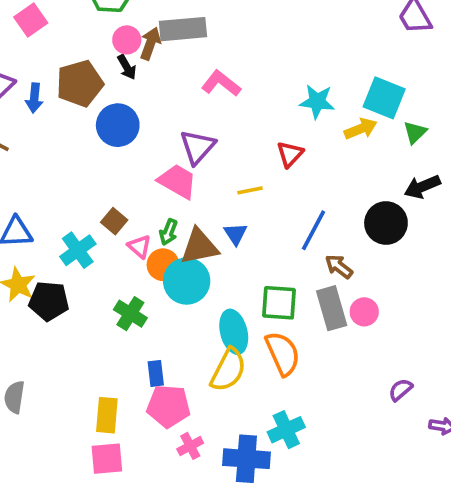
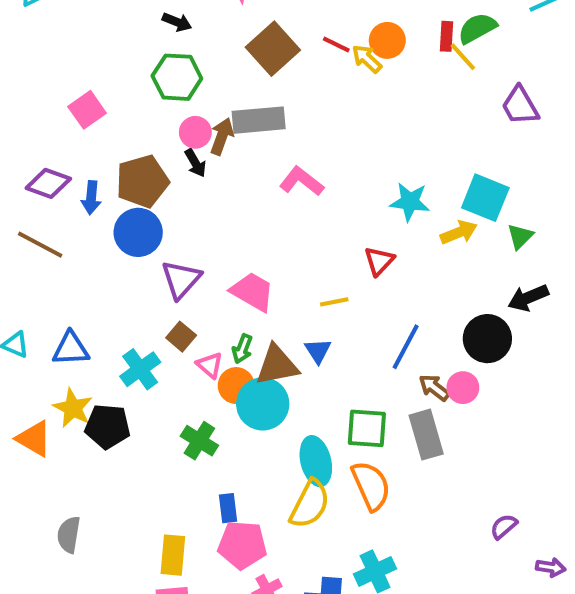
blue circle: (118, 125) -> (138, 232), moved
purple triangle: (197, 147) -> (181, 279), moved
pink circle: (364, 312) -> (463, 388), moved

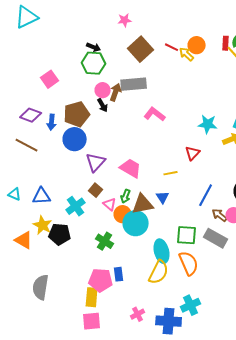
black arrow: (177, 22) -> (94, 47), moved
gray rectangle: (426, 435) -> (216, 238), turned -45
gray semicircle: (69, 535) -> (41, 287), size x1.4
pink pentagon: (242, 545) -> (101, 280), moved

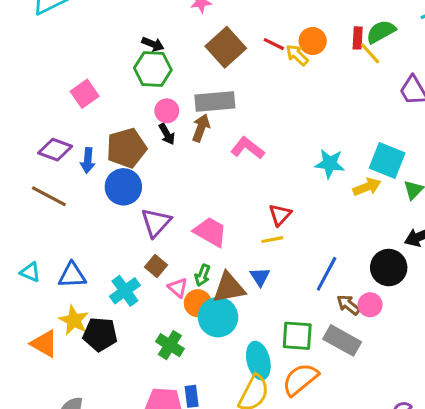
brown arrow: (116, 92) -> (201, 128), moved
red triangle: (193, 153) -> (280, 215), moved
orange semicircle: (189, 263) -> (300, 379), turned -105

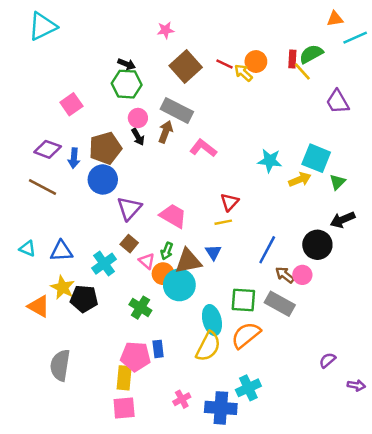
gray rectangle: (215, 102) -> (177, 110), turned 32

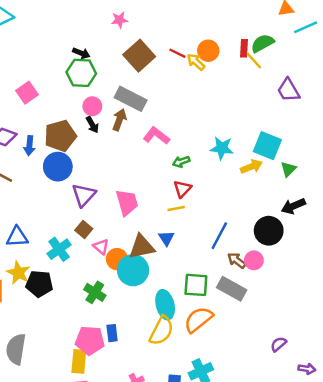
pink trapezoid: (173, 216) -> (127, 202), turned 44
green arrow: (167, 251) -> (181, 162), moved, turned 49

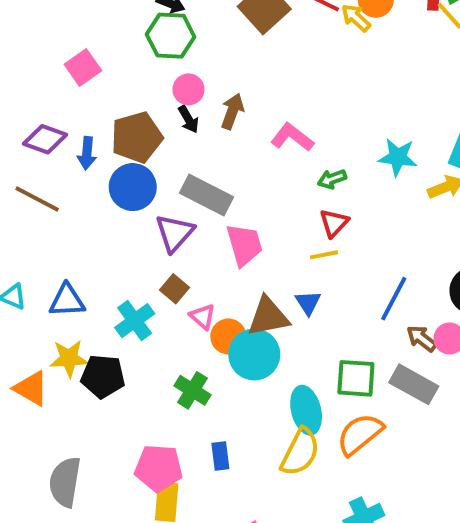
gray rectangle: (131, 99) -> (206, 195), moved
yellow star: (18, 273) -> (69, 358), turned -30
pink pentagon: (90, 340) -> (159, 468), moved

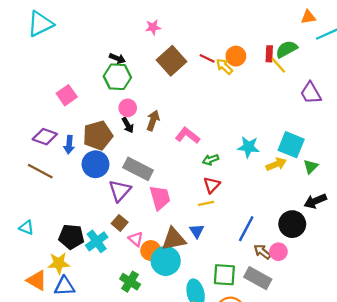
blue triangle: (67, 301) -> (64, 286), moved
black pentagon: (103, 376) -> (71, 237), moved

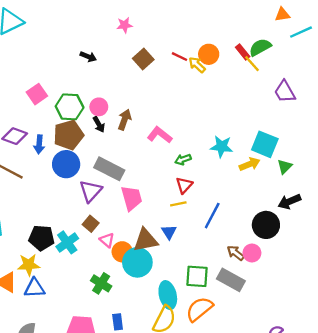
red rectangle: (269, 54) -> (243, 52), turned -42
brown square: (171, 61) -> (143, 59), size x0.7
green hexagon: (117, 77) -> (70, 107), moved
blue line: (246, 229) -> (212, 216), moved

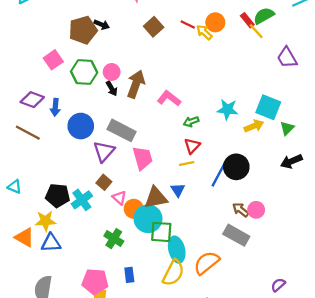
brown arrow: (125, 120) -> (136, 84), size x1.4
brown pentagon: (68, 135) -> (83, 30), moved
black circle: (266, 225) -> (236, 167), moved
green square: (197, 276) -> (161, 232), moved

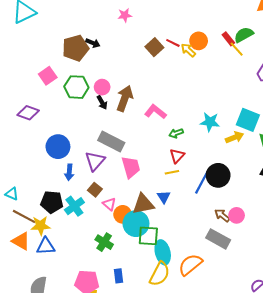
brown square: (154, 27) -> (154, 47), moved
blue arrow: (55, 107) -> (69, 172), moved
blue circle: (81, 126) -> (58, 147), moved
brown line: (28, 133) -> (24, 216), moved

